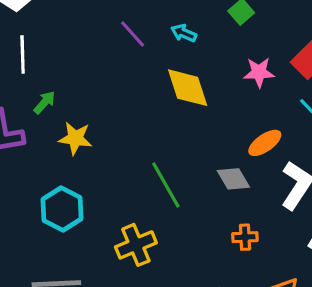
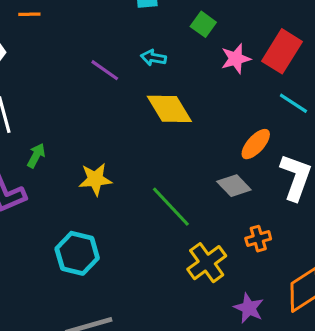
pink star: (259, 72) -> (236, 59), moved
yellow star: (75, 138) -> (95, 179), moved
yellow cross: (136, 245) -> (207, 263), moved

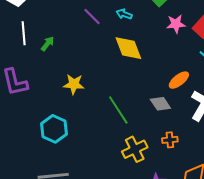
green arrow: (36, 156) -> (47, 44), moved

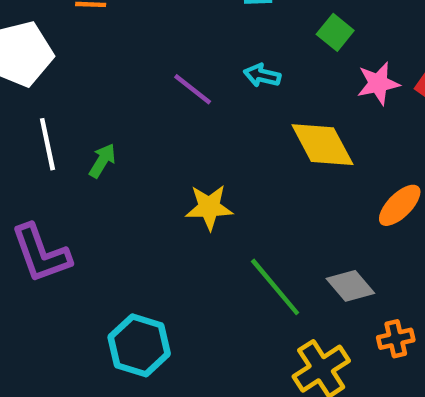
yellow diamond: (128, 48) -> (322, 145), moved
yellow star: (74, 84) -> (209, 207), moved
gray diamond: (160, 104) -> (350, 286), moved

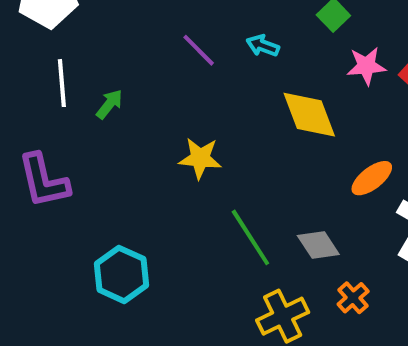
orange cross: (396, 339) -> (353, 298), turned -36

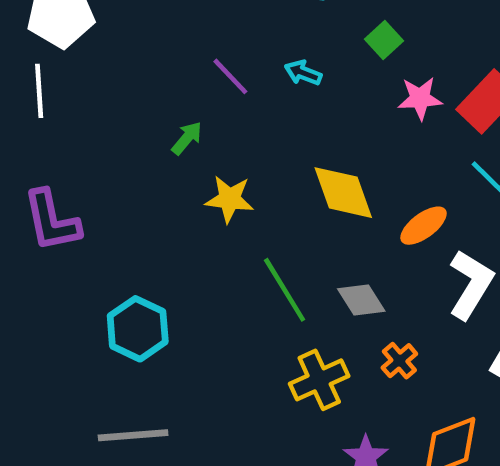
white line: (62, 83) -> (39, 91), moved
green arrow: (109, 104) -> (187, 138), moved
yellow diamond: (309, 115) -> (343, 193), moved

